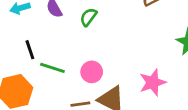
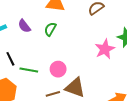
pink star: (153, 83) -> (105, 49), moved

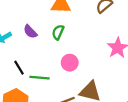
pink circle: (58, 69) -> (70, 63), moved

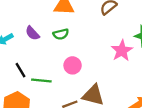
green semicircle: (58, 32) -> (61, 34), turned -128

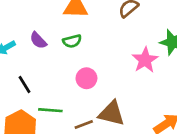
green line: (41, 81) -> (50, 110), moved

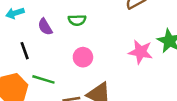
purple semicircle: (38, 40) -> (45, 27), moved
pink star: (145, 60) -> (141, 52), turned 30

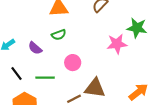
black line: (25, 51) -> (17, 74), moved
green line: (43, 79) -> (45, 78), moved

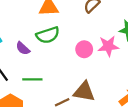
green semicircle: (59, 35) -> (48, 35), size x1.5
pink circle: (73, 63) -> (84, 49), moved

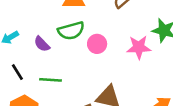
pink circle: (84, 49) -> (97, 44), moved

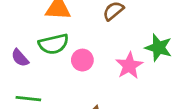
pink star: (139, 47) -> (129, 66), turned -30

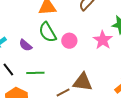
green semicircle: (54, 44) -> (48, 32), turned 80

